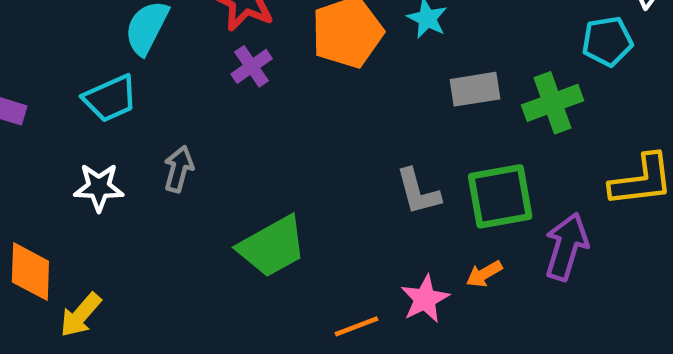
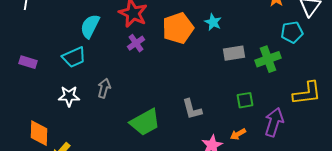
gray L-shape: (418, 192) -> (192, 109), moved
green square: (500, 196) -> (245, 100), size x0.6

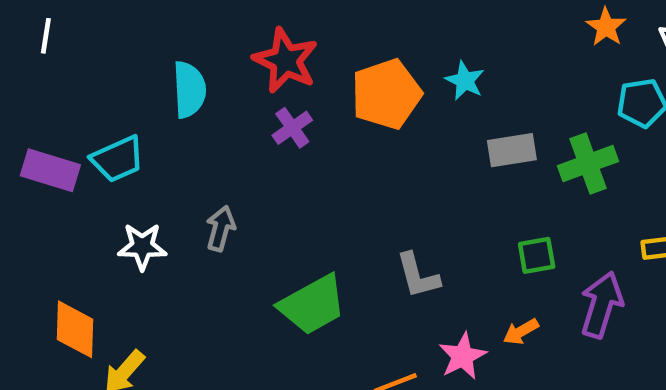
cyan semicircle: (90, 26) -> (189, 90), turned 150
cyan trapezoid: (74, 57) -> (118, 159), moved
purple rectangle: (28, 62) -> (50, 170), size x1.4

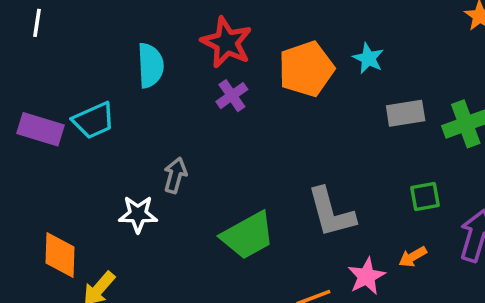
white star: (142, 246) -> (138, 214), moved
gray L-shape: (418, 276) -> (331, 212), size x1.4

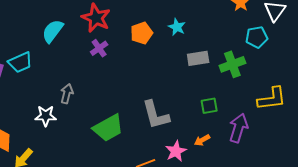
cyan semicircle: (150, 65) -> (53, 31), turned -140
orange pentagon: (306, 69) -> (142, 33), size x0.7

